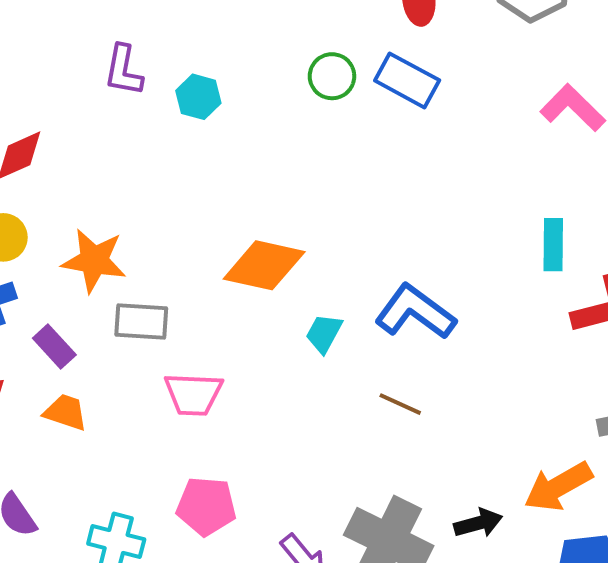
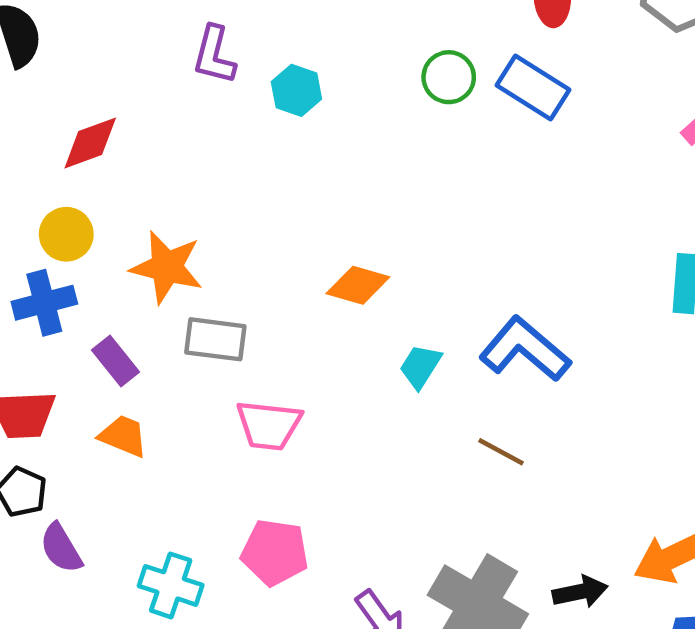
orange diamond: (264, 265) -> (358, 285), size x0.7

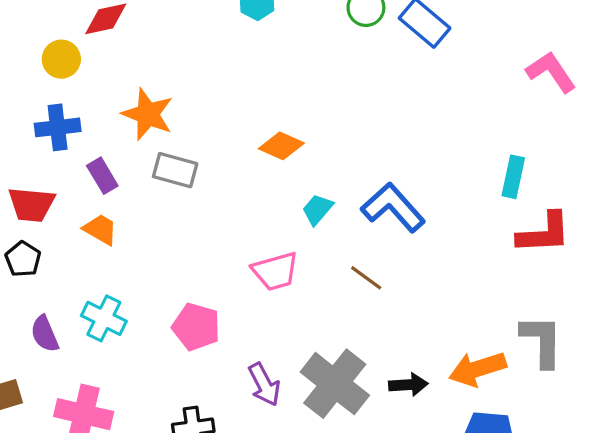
yellow circle: (66, 234) -> (61, 59), moved
pink trapezoid: (269, 425) -> (275, 271), moved, turned -30
purple semicircle: (61, 548) -> (45, 334), moved
cyan cross: (171, 585) -> (104, 318), moved

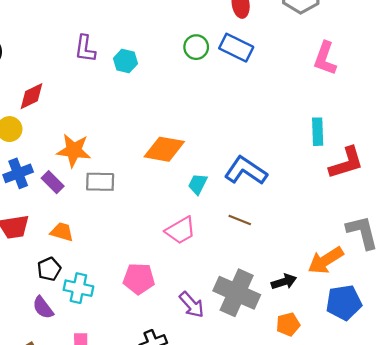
pink L-shape: (551, 72) -> (325, 58), turned -112
orange diamond: (281, 146) -> (164, 149), size x1.4
purple rectangle: (102, 176) -> (53, 182), moved
black pentagon: (23, 259) -> (49, 269), moved, turned 30

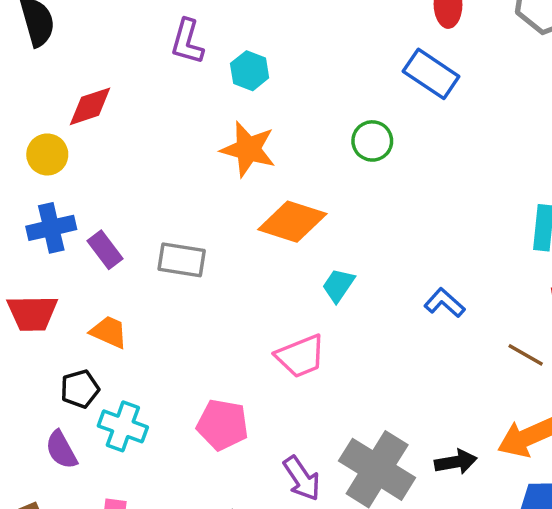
green circle: (196, 47) -> (372, 141), moved
orange star: (74, 150) -> (248, 149), moved
blue L-shape: (246, 171) -> (445, 303), moved, size x0.6
brown line: (240, 220) -> (526, 355), moved

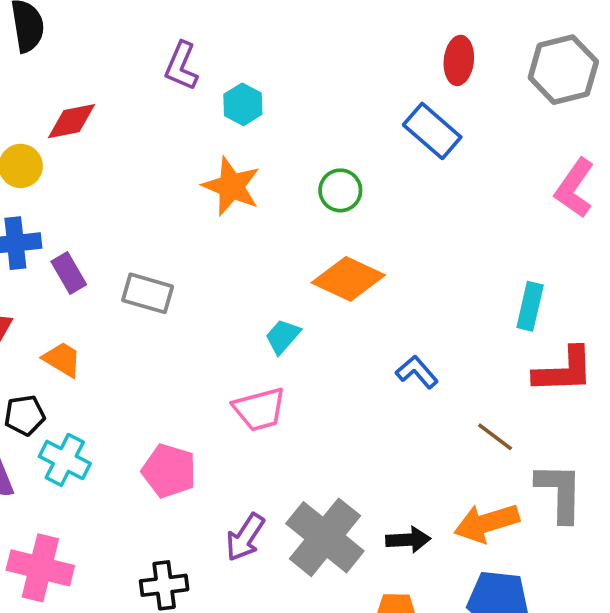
green circle: (372, 141) -> (340, 190), moved
orange diamond: (292, 222) -> (348, 279), moved
cyan trapezoid: (338, 285) -> (283, 336), moved
purple arrow: (302, 478) -> (245, 537), turned 60

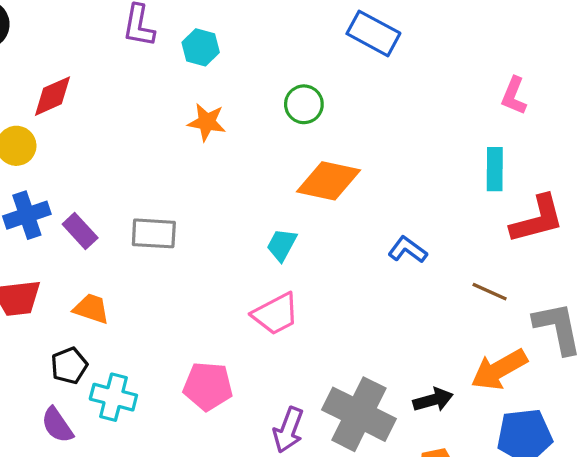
orange star: (231, 186) -> (207, 122), size x0.7
pink L-shape: (575, 188) -> (514, 96), moved, size x0.7

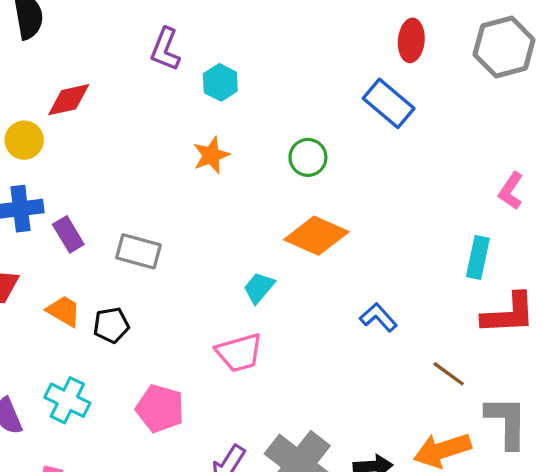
orange star: (207, 122) -> (211, 155), turned 30
black pentagon: (69, 366) -> (111, 325), moved

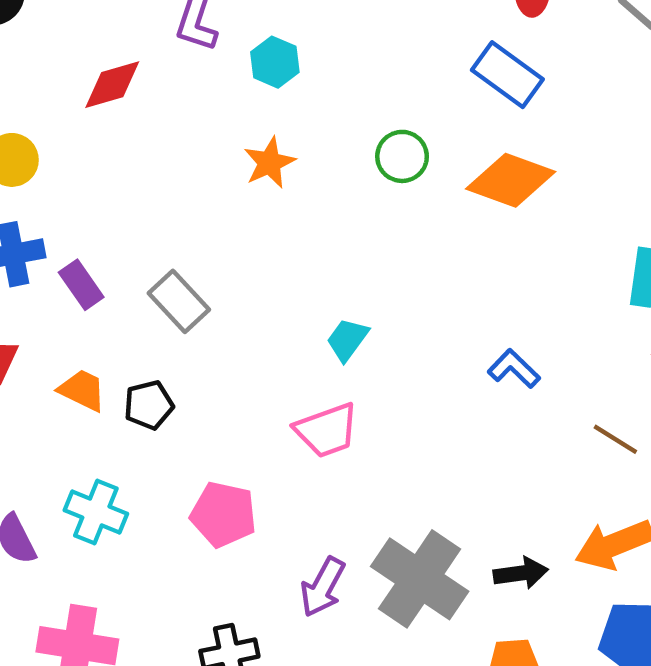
red diamond: (69, 100) -> (112, 85), moved
orange diamond: (316, 236) -> (511, 180), moved
gray rectangle: (138, 251) -> (179, 301), turned 36

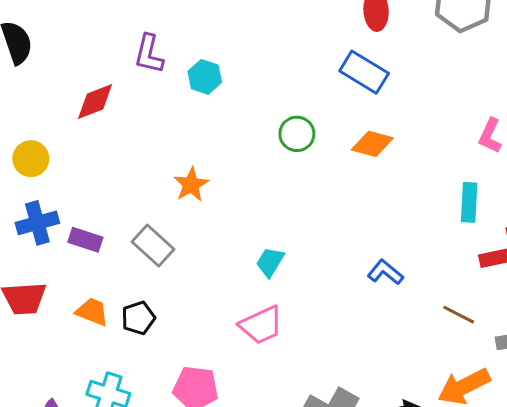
orange star: (269, 163) -> (191, 185), moved
orange diamond: (511, 180) -> (372, 144), size x0.7
purple rectangle: (81, 285) -> (85, 240), turned -32

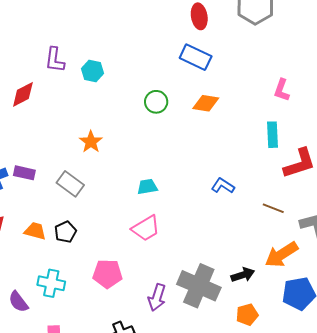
purple rectangle: (85, 240) -> (24, 173), moved
cyan trapezoid: (270, 262) -> (147, 187), turned 55

